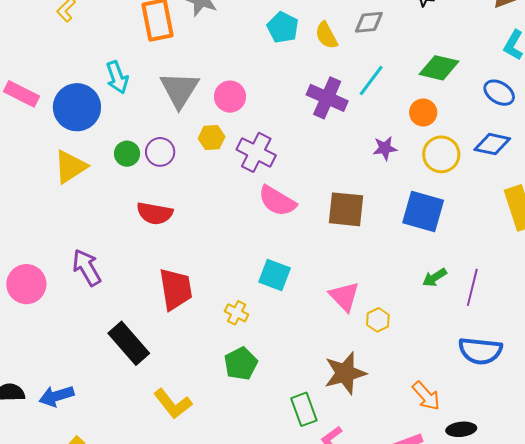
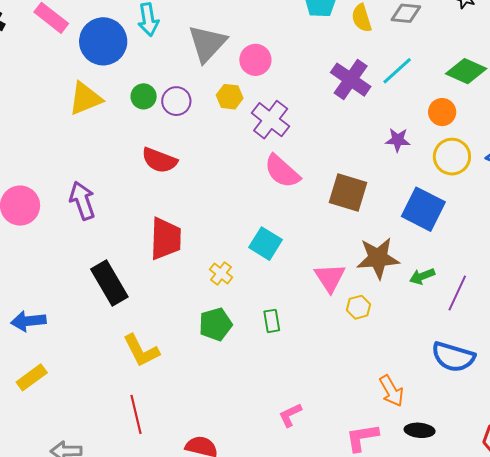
brown star: (345, 373) -> (378, 258), moved
green rectangle: (304, 409) -> (272, 321), moved, size x0.7

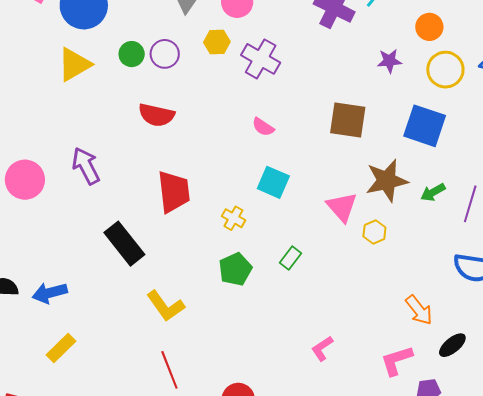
pink semicircle: (282, 171) -> (263, 127), moved, size x0.6
green rectangle: (272, 321) -> (290, 258), turned 55
black ellipse: (420, 430) -> (452, 345), turned -36

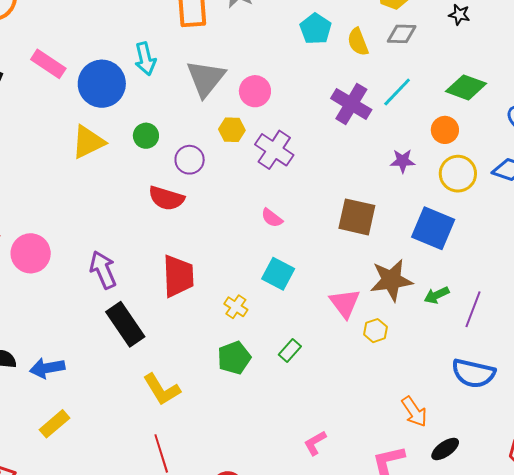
purple circle: (165, 54) -> (190, 160), moved
purple arrow: (86, 166) -> (103, 270), moved

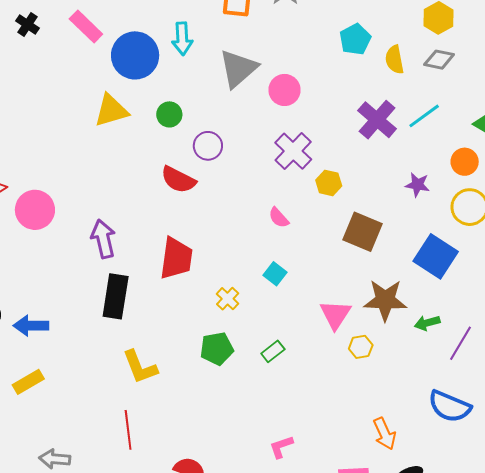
yellow hexagon: (232, 130) -> (329, 183), moved
cyan square: (278, 274) -> (275, 274), size x0.7
black rectangle: (125, 324) -> (116, 296), turned 33

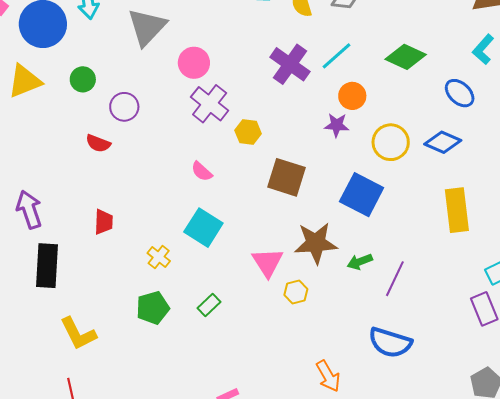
pink circle: (285, 90) -> (194, 63), moved
orange circle: (465, 162) -> (352, 96), moved
red semicircle: (178, 180) -> (98, 143), size x0.7
red trapezoid: (176, 258) -> (104, 222), size x0.6
cyan square: (275, 274) -> (203, 228), size x1.6

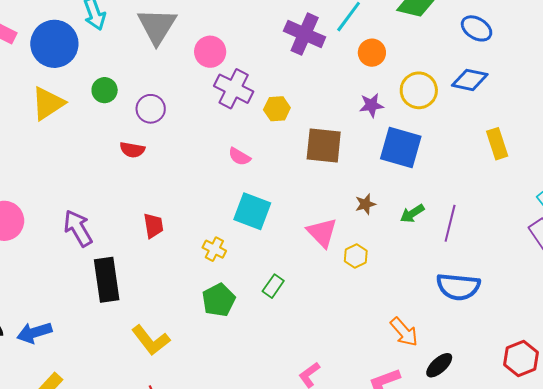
purple star: (337, 125) -> (371, 105), moved
yellow rectangle: (457, 210) -> (497, 144), size x0.7
brown star: (316, 243) -> (365, 204), size x0.5

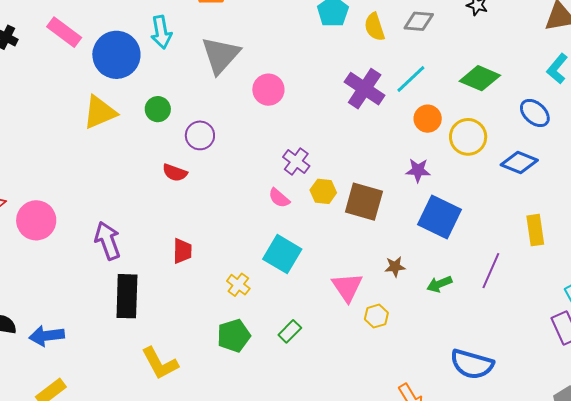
purple cross: (234, 89) -> (296, 161), moved, size x0.7
yellow circle: (419, 90) -> (468, 137), moved
yellow hexagon: (277, 109) -> (323, 191), moved
purple line: (450, 223) -> (491, 271), moved

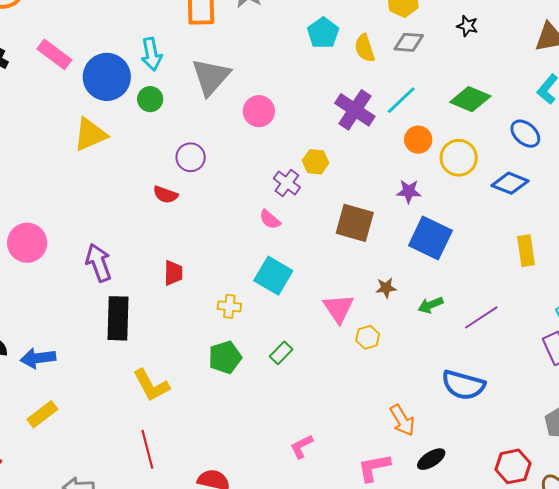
green circle: (158, 109) -> (150, 99), moved
yellow hexagon: (323, 191) -> (315, 162), moved
purple line: (491, 271) -> (481, 317), moved, turned 33
yellow cross: (238, 285) -> (229, 306), turned -30

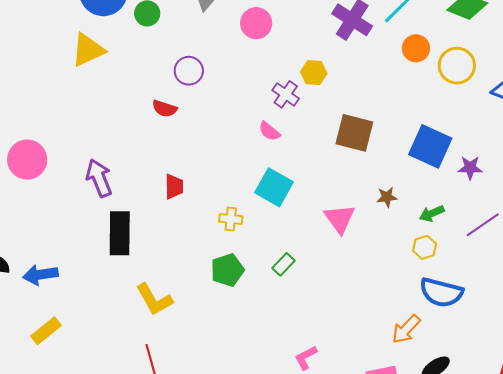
purple star: (409, 191) -> (470, 168), moved
yellow hexagon: (368, 337) -> (425, 247), moved
blue semicircle: (463, 385) -> (441, 292), moved
orange arrow: (402, 420) -> (406, 329), turned 76

